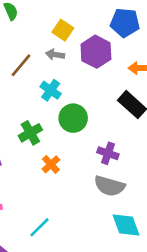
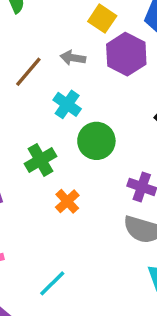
yellow square: (63, 30) -> (102, 19), moved

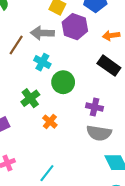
gray arrow: (73, 58) -> (42, 33), size x1.5

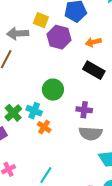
gray arrow: (42, 33) -> (18, 33), moved
cyan cross: (42, 62) -> (34, 111), moved
green cross: (30, 98) -> (13, 113), moved

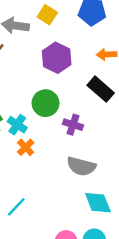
purple hexagon: (59, 37) -> (57, 58), moved
purple cross: (84, 110) -> (73, 125), moved

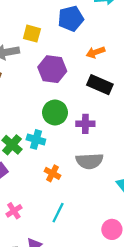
orange cross: (26, 147) -> (52, 173), moved
gray semicircle: (81, 166) -> (89, 161), moved

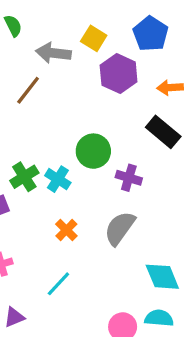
blue pentagon: (71, 19) -> (151, 34), turned 30
purple hexagon: (52, 69) -> (119, 74), moved
gray semicircle: (89, 161) -> (120, 228), turned 112

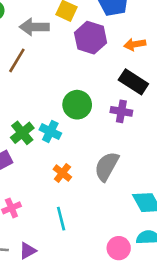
purple cross: (129, 178) -> (121, 111), moved
cyan line: (58, 284) -> (61, 219), turned -50

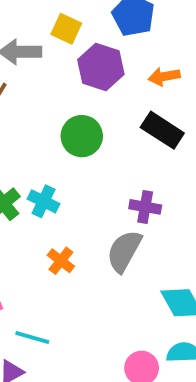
green circle: (77, 105) -> (82, 136), moved
purple cross: (121, 111) -> (145, 207), moved
cyan line: (61, 219) -> (32, 338), moved, turned -60

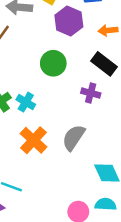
purple cross: (145, 207) -> (91, 93), moved
orange cross: (61, 261) -> (33, 140), size x1.6

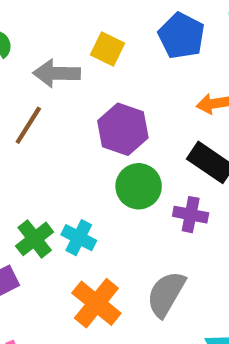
purple hexagon: (69, 21) -> (123, 129), moved
green circle: (53, 63) -> (139, 186), moved

